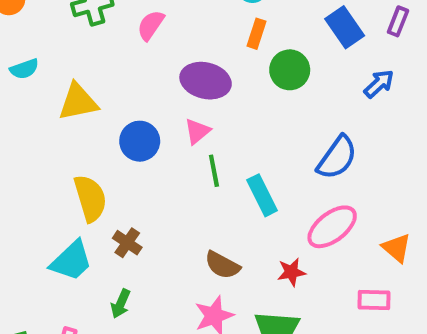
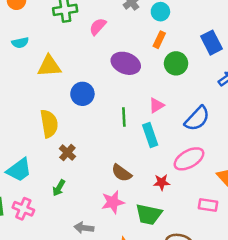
pink triangle: (197, 131) -> (156, 105), moved
cyan trapezoid: (71, 261) -> (19, 170), moved

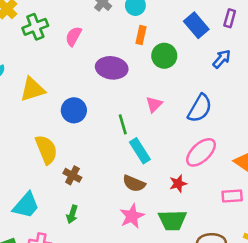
cyan rectangle: (150, 135) -> (140, 151), moved

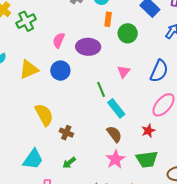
pink semicircle: (74, 36) -> (59, 40), moved
blue circle: (74, 110) -> (60, 71), moved
brown semicircle: (134, 184) -> (114, 134), turned -144
green arrow: (72, 214) -> (69, 163), turned 40

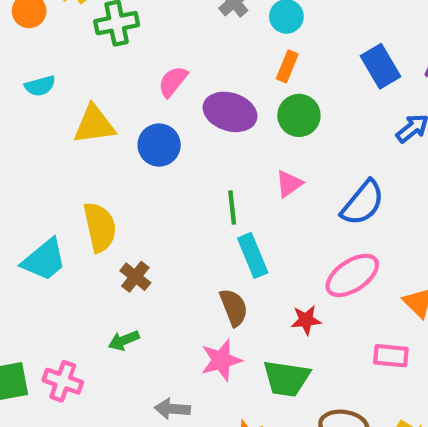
green circle: (128, 33) -> (299, 115), moved
cyan trapezoid: (33, 159) -> (44, 260), moved

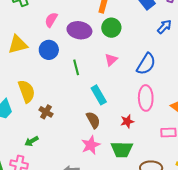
green line: (232, 208) -> (76, 67), moved
pink ellipse: (352, 275) -> (146, 98), turned -50
green arrow: (124, 340) -> (32, 141), moved

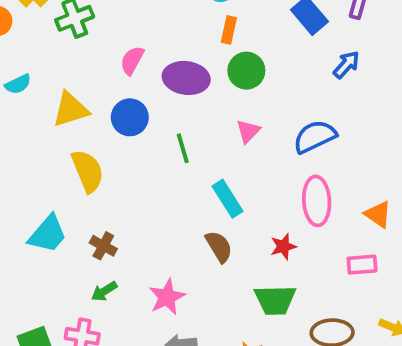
blue semicircle: (146, 64) -> (315, 137), turned -145
yellow semicircle: (27, 91) -> (88, 171), moved
brown cross: (46, 112) -> (103, 246), moved
pink star: (91, 145) -> (167, 297), moved

